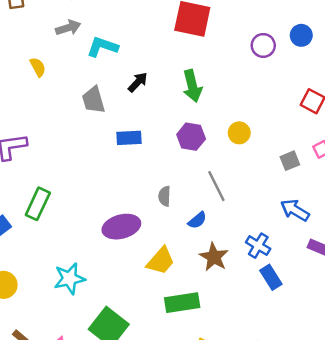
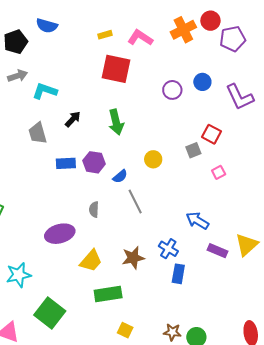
purple hexagon: (191, 137) -> (94, 162), moved
gray square: (290, 161) -> (193, 150), moved
blue semicircle: (197, 220) -> (120, 176), moved
brown star: (214, 257) -> (133, 258), turned 30
blue rectangle: (271, 277) -> (178, 274), turned 42

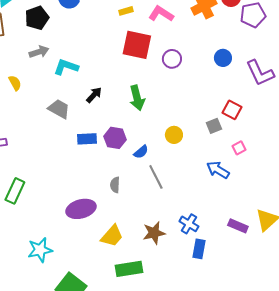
purple circle: (172, 90) -> (172, 59), moved
gray trapezoid: (38, 133) -> (59, 109), turned 135
blue arrow: (197, 221) -> (218, 170), moved

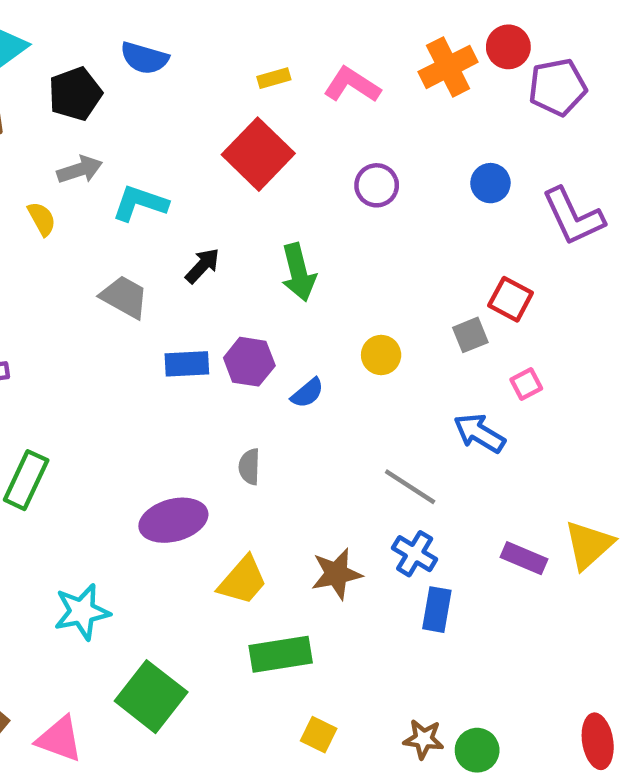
red square: (137, 45) -> (258, 154), moved, turned 32
yellow semicircle: (15, 83) -> (42, 219), moved
gray line: (156, 177) -> (410, 487), moved, turned -30

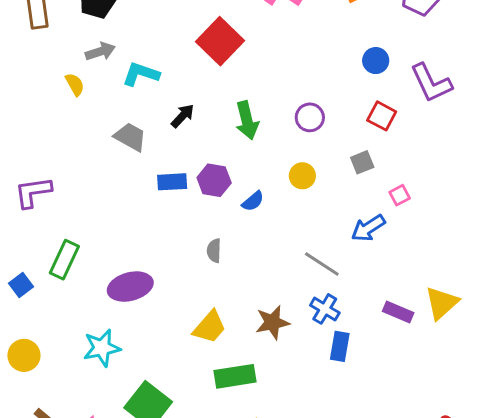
purple circle: (377, 185) -> (310, 117), moved
red square: (511, 299) -> (382, 116), moved
blue arrow: (479, 433) -> (368, 228), turned -64
purple ellipse: (173, 520) -> (130, 287), moved

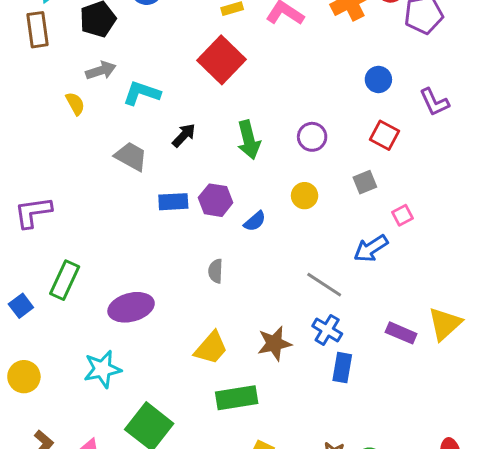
purple L-shape: (431, 83) -> (434, 102), size x0.7

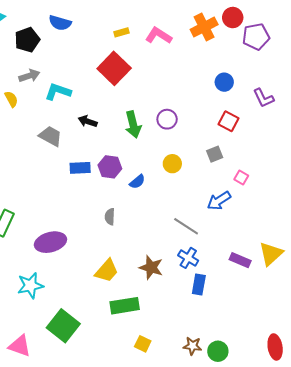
black arrow: (184, 135) -> (88, 121), turned -114
purple circle: (312, 137) -> (167, 119), moved
pink square: (403, 215) -> (241, 177), turned -32
brown star: (274, 343) -> (151, 268), turned 30

